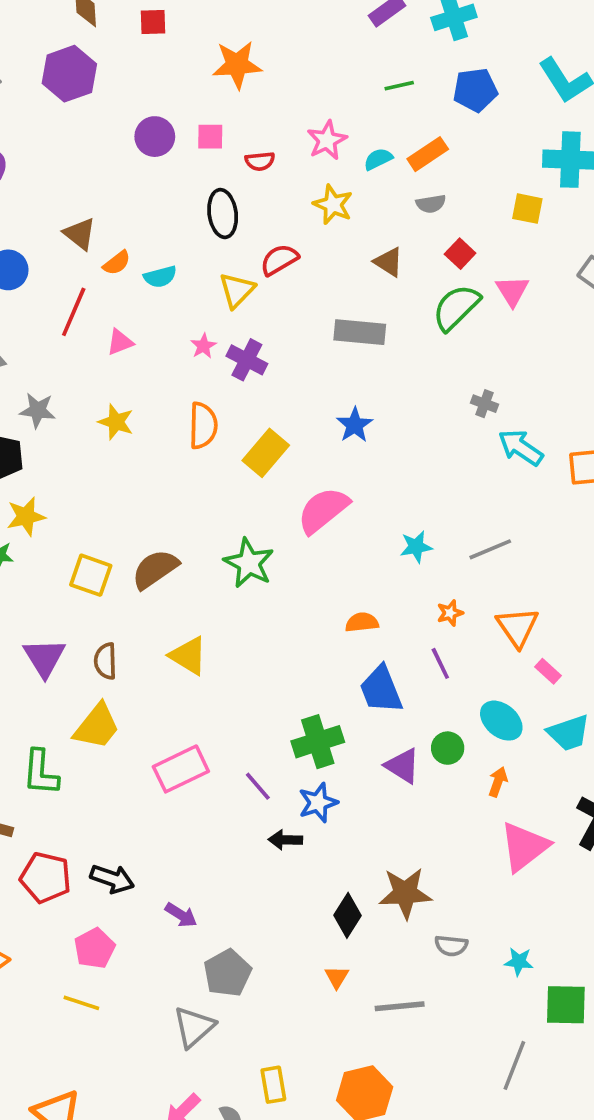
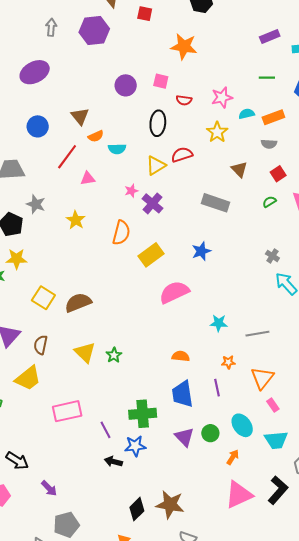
purple circle: (155, 137) -> (126, 85), moved
green semicircle: (456, 307) -> (269, 202), size x0.5
green star: (249, 563) -> (114, 355), moved, size x0.6

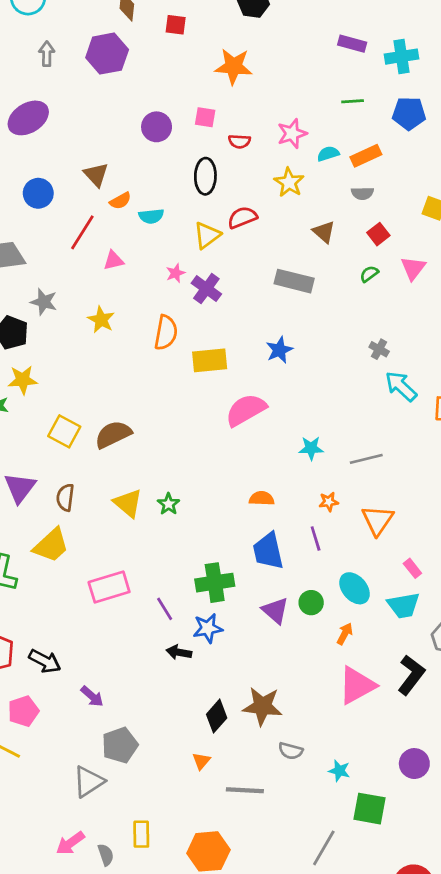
purple rectangle: (270, 37) -> (352, 44), turned 42
yellow rectangle: (151, 255) -> (210, 360), turned 35
pink rectangle: (273, 405) -> (412, 568), moved

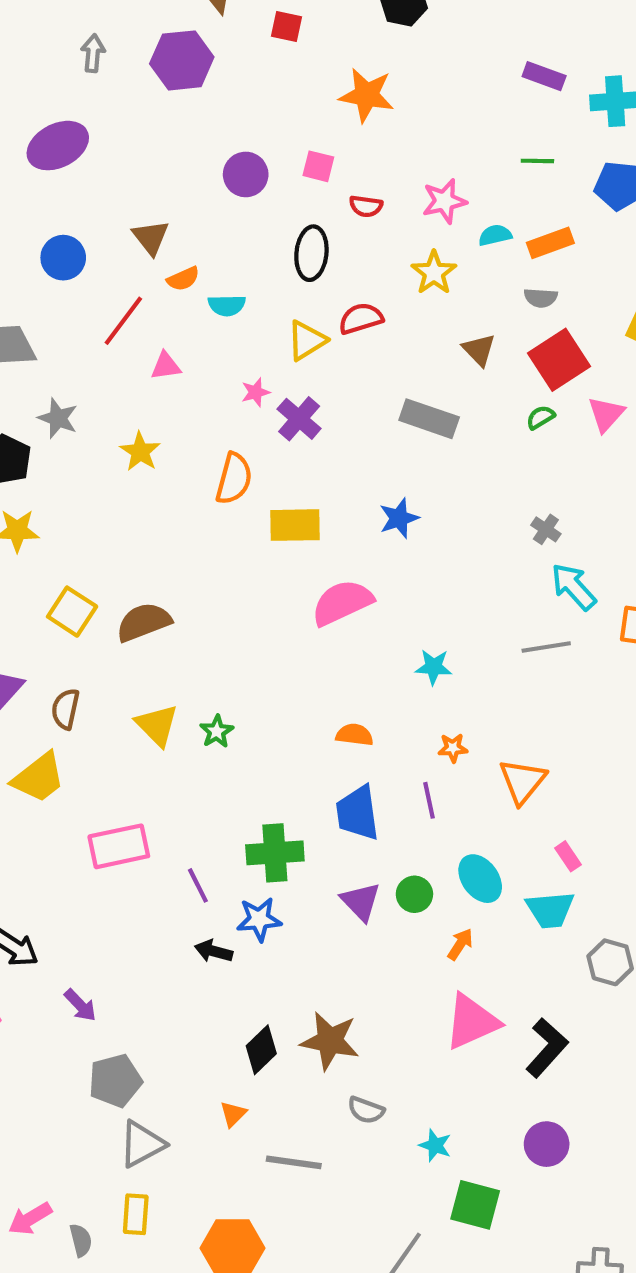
red square: (378, 234) -> (559, 360), size x1.8
gray line: (366, 459) -> (546, 647), moved
black L-shape: (411, 675) -> (547, 1048), moved
gray triangle: (89, 782) -> (142, 1144), moved

